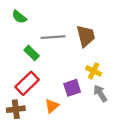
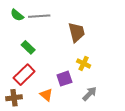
gray line: (53, 37) -> (39, 16), moved
gray arrow: (100, 93) -> (90, 94), moved, turned 77
orange triangle: (52, 106) -> (46, 95), turned -40

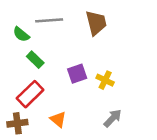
green semicircle: (17, 15) -> (21, 34), moved
brown trapezoid: (76, 32) -> (96, 23), moved
purple square: (64, 79) -> (77, 74), moved

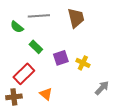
green rectangle: (35, 60) -> (36, 47), moved
gray arrow: (113, 118) -> (102, 88), moved

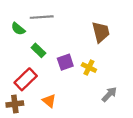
brown trapezoid: (76, 18) -> (101, 32), moved

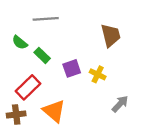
green semicircle: (18, 29) -> (20, 42), moved
orange triangle: (49, 101) -> (54, 111), size x1.5

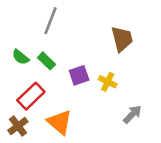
gray line: (46, 19) -> (50, 21), turned -65
green semicircle: (20, 42) -> (21, 57), moved
brown cross: (16, 114) -> (18, 126), turned -30

